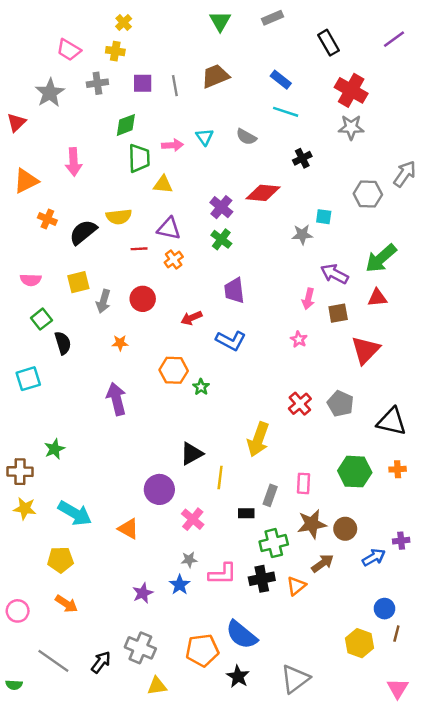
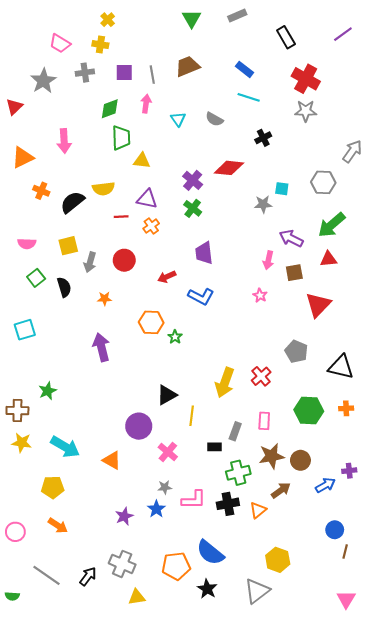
pink arrow: (172, 145) -> (146, 104), moved, turned -78
gray hexagon: (368, 194) -> (323, 182), moved
black semicircle: (63, 343) -> (64, 287), moved
red cross: (300, 404) -> (261, 376), moved
yellow hexagon: (359, 643) -> (278, 560), moved

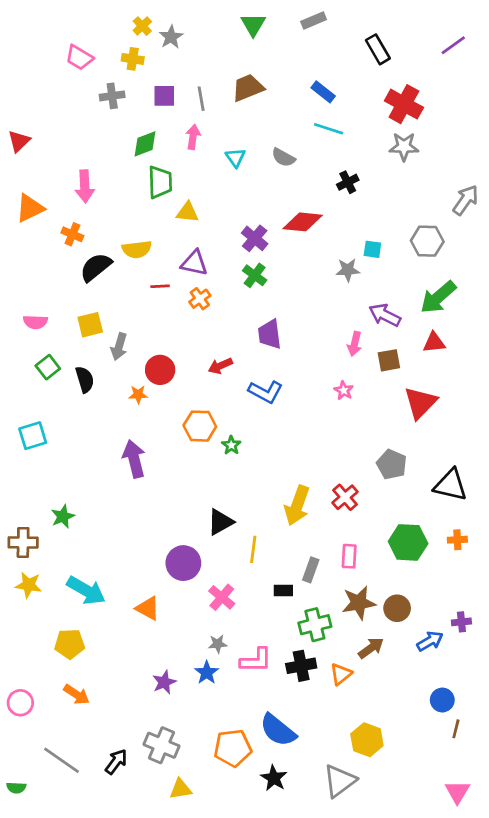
gray star: (43, 81) -> (171, 37), moved, size x0.7
orange cross: (41, 191) -> (72, 234), moved
red circle: (124, 260) -> (160, 370), moved

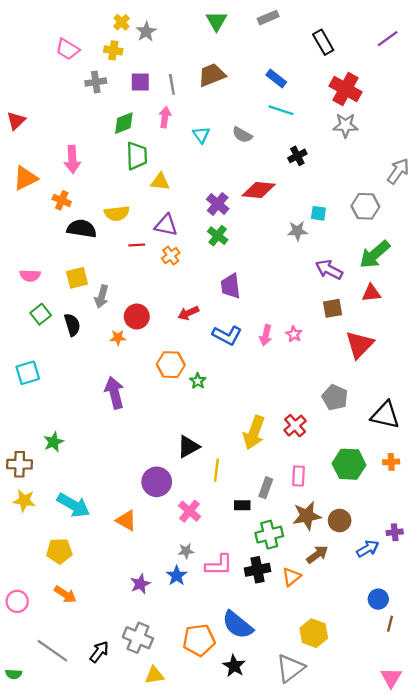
black semicircle: (96, 267) -> (82, 229), turned 48
pink arrow: (355, 344) -> (266, 335), moved

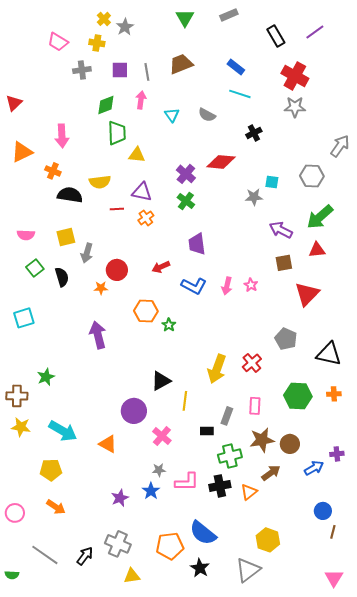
purple line: (388, 39) -> (315, 32), moved

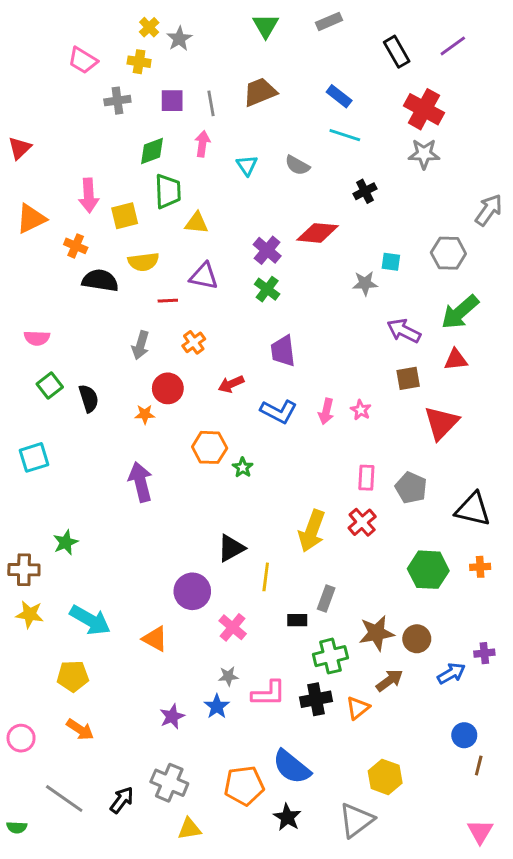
orange cross: (146, 218) -> (194, 342), moved
yellow square: (66, 237) -> (125, 216), moved
gray arrow: (87, 253) -> (140, 345), moved
pink rectangle: (255, 406) -> (366, 478), moved

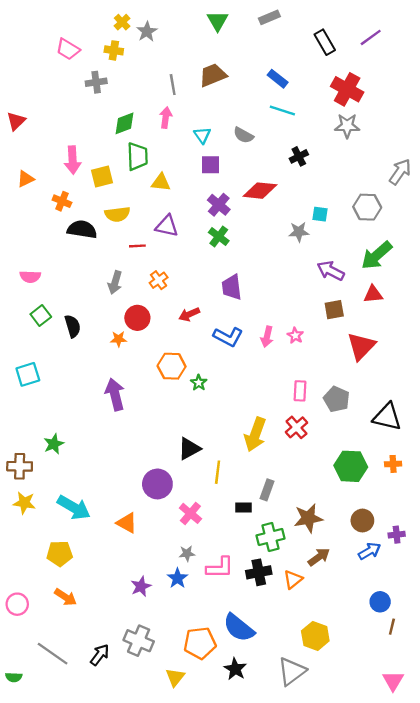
purple square: (172, 101) -> (210, 165), moved
orange triangle: (31, 219) -> (25, 179), size x0.7
brown circle: (417, 639) -> (362, 521), moved
yellow triangle: (189, 829) -> (175, 677), moved, turned -42

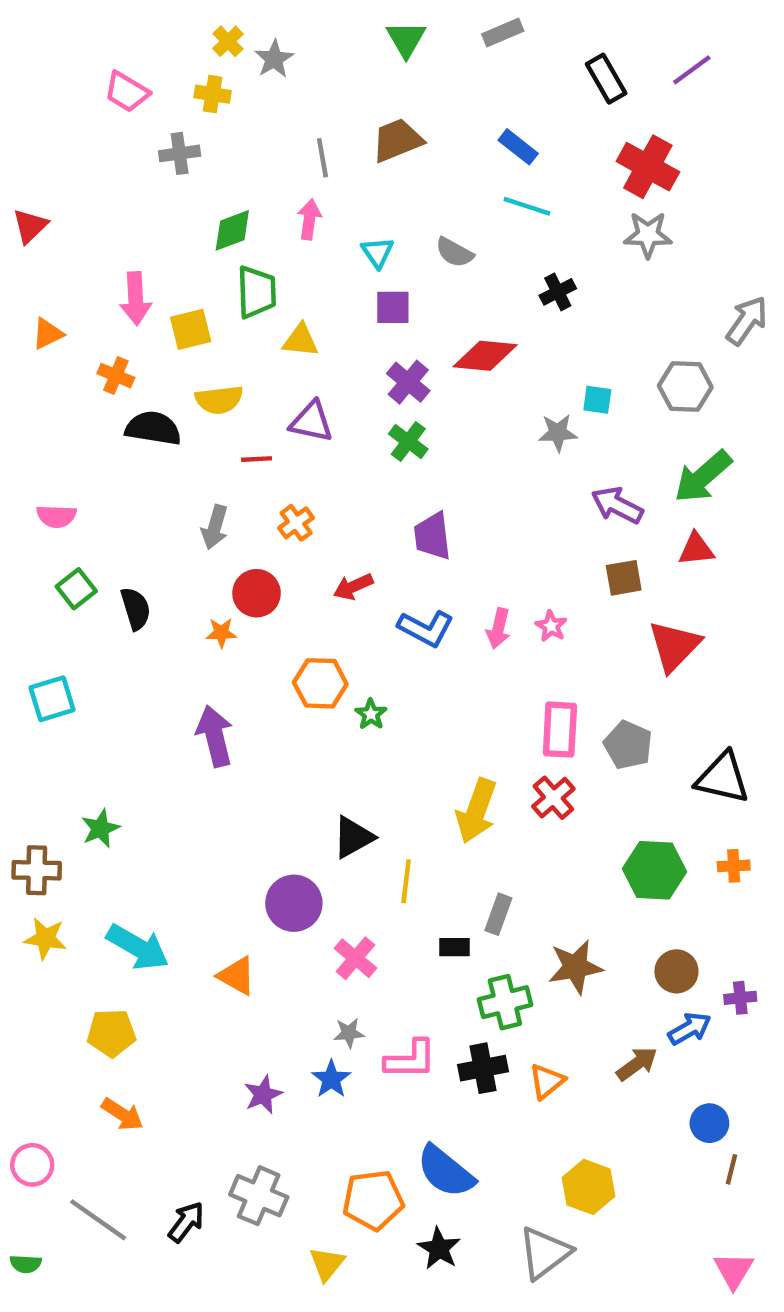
pink rectangle: (300, 391) -> (560, 730), size x1.4
brown arrow: (319, 557) -> (637, 1064), moved
pink circle: (17, 604) -> (32, 1165), moved

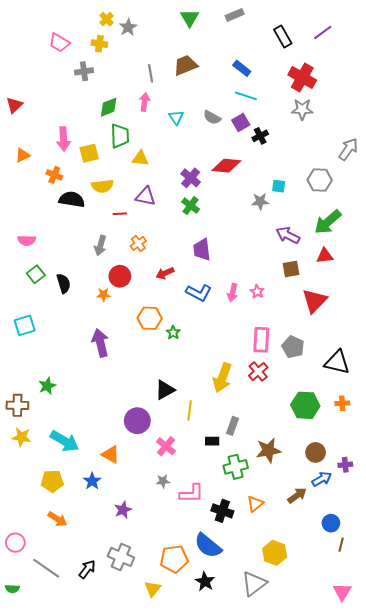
purple square: (393, 307) -> (241, 123), moved, turned -30
black cross: (483, 1068) -> (222, 511), moved, turned 30
blue star: (331, 1079) -> (92, 481), moved

